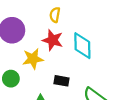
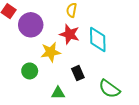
black rectangle: (61, 81) -> (78, 73), turned 56

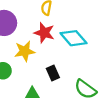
cyan diamond: (98, 39) -> (74, 38), turned -40

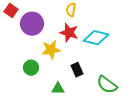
cyan diamond: (74, 38) -> (96, 38), turned -35

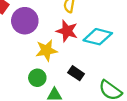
green circle: (31, 68) -> (37, 78), moved
black rectangle: (77, 70) -> (76, 73), turned -32

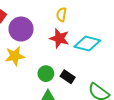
yellow star: (46, 50) -> (15, 56), moved
green circle: (37, 78) -> (46, 74), moved

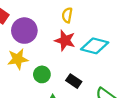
green circle: (46, 74) -> (42, 74), moved

